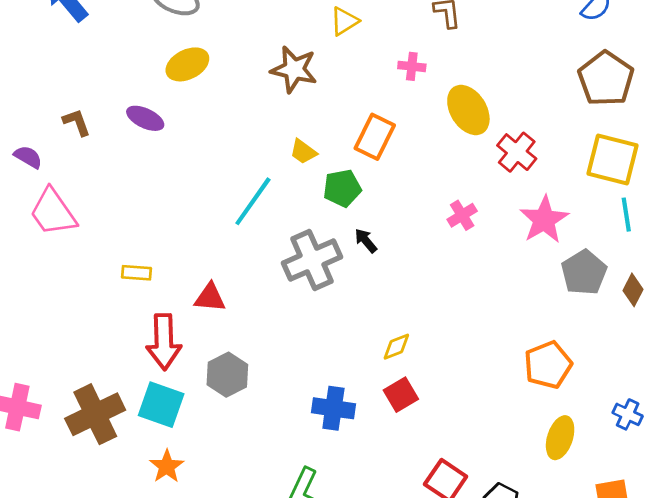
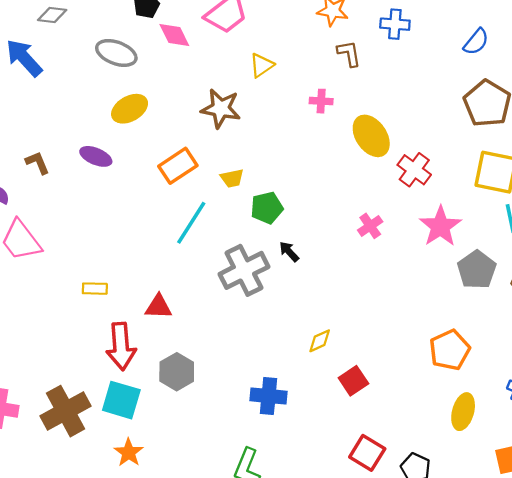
orange rectangle: (375, 137) -> (178, 166), moved, turned 33
yellow trapezoid: (303, 152) -> (232, 178), turned -45
red square: (401, 395) -> (353, 381), moved

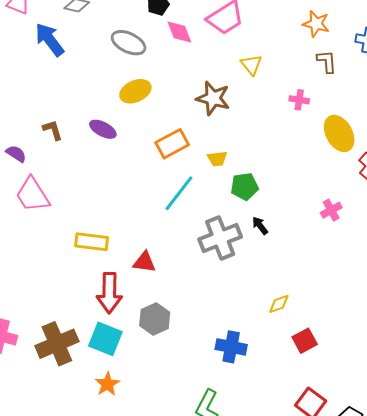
yellow triangle: (262, 65) -> (251, 65), turned -40
yellow rectangle: (95, 289) -> (92, 242), size x1.5

